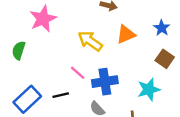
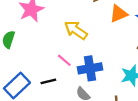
orange triangle: (126, 34) -> (119, 14), moved

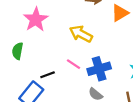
black line: (48, 81) -> (48, 75), moved

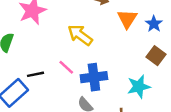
orange triangle: (120, 13) -> (127, 19), turned -36

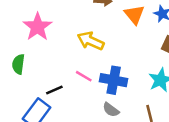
blue cross: (94, 77) -> (114, 80), turned 30

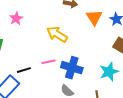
pink star: (37, 27) -> (16, 18), size x0.6
pink line: (84, 76) -> (48, 62), turned -48

